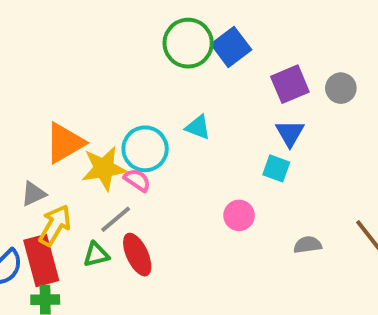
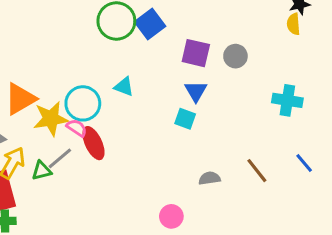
purple square: (290, 84) -> (196, 53), turned 36
pink circle: (239, 215) -> (171, 216), moved
green triangle: (96, 255) -> (42, 171), moved
red ellipse: (137, 255) -> (94, 143), moved

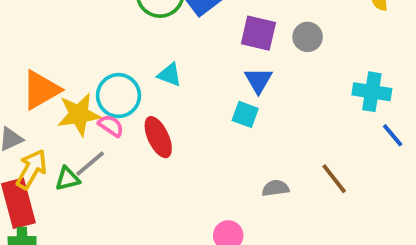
red ellipse: (94, 143) -> (158, 137), moved
blue line: (304, 163) -> (393, 135), moved

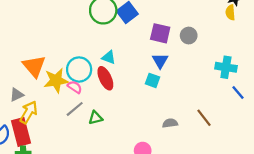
orange triangle: (41, 90) -> (34, 66), turned -40
red ellipse: (158, 137) -> (105, 78), moved
gray line: (90, 164) -> (75, 109), moved
green triangle: (67, 179) -> (96, 118), moved

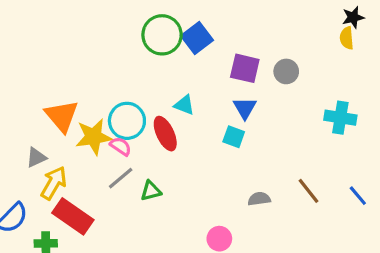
cyan triangle: (109, 57) -> (184, 105), moved
blue line: (238, 93) -> (358, 196), moved
red rectangle: (21, 132) -> (73, 216), moved, turned -40

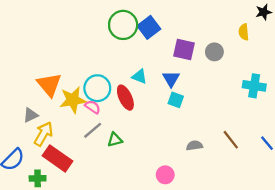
yellow semicircle: (347, 38) -> (244, 32), moved
blue triangle: (245, 108) -> (171, 79), moved

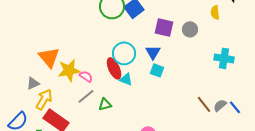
cyan triangle: (139, 76) -> (126, 79), moved
cyan circle: (97, 88) -> (124, 53), moved
gray semicircle: (194, 146) -> (220, 105), moved, turned -32

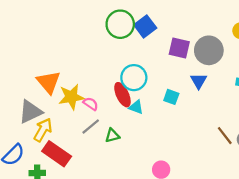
gray circle: (190, 29) -> (209, 50), size x1.6
blue triangle: (153, 52) -> (199, 81), moved
gray triangle: (33, 83) -> (30, 112), size x1.6

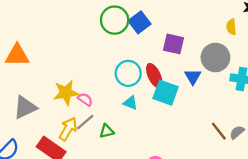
gray circle: (209, 50) -> (215, 57), moved
orange triangle: (49, 82) -> (17, 55), moved, turned -50
red ellipse: (122, 95) -> (154, 76), moved
cyan square: (171, 97) -> (166, 93), size x1.6
yellow arrow: (43, 130) -> (68, 129), moved

